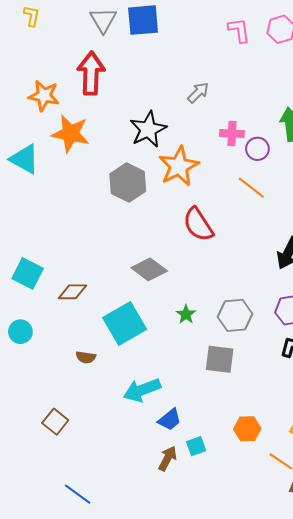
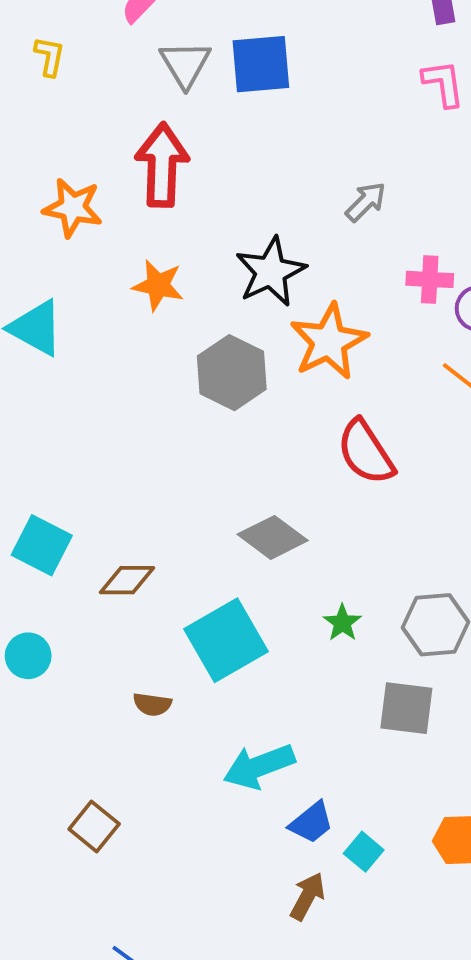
orange star: (70, 134) -> (158, 285), moved, size x0.7
cyan square: (196, 446) -> (364, 852), moved, turned -30

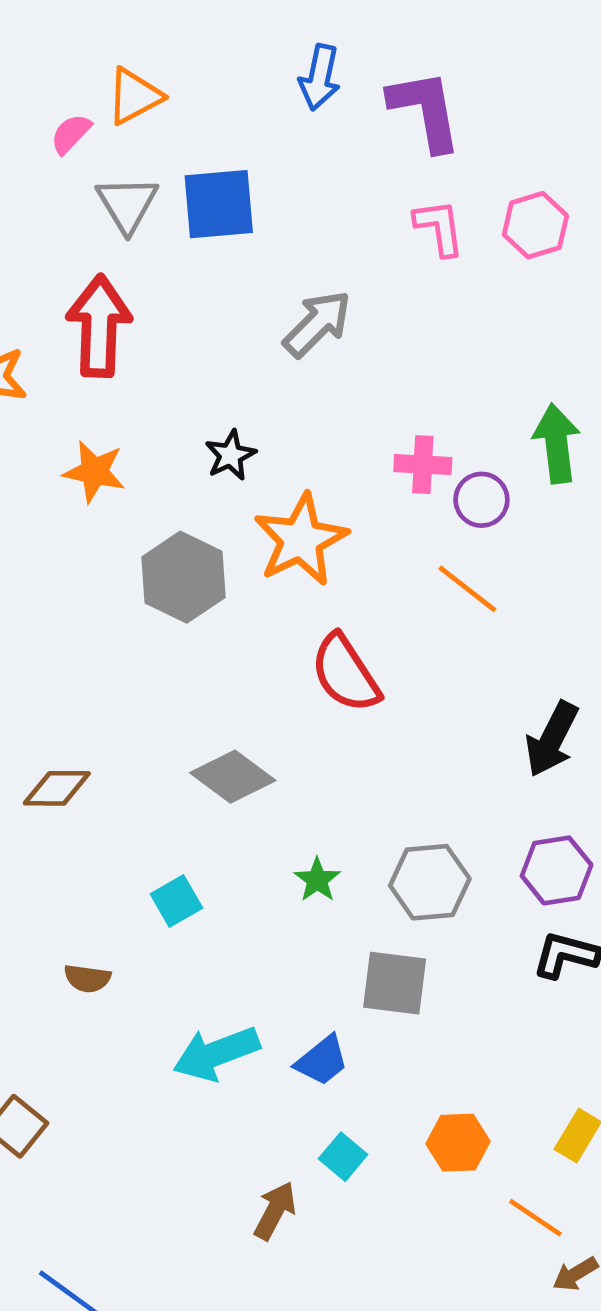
gray arrow: (366, 202) -> (317, 324), moved, size x1.4
black star: (271, 272) -> (230, 455), size x0.6
brown diamond: (127, 580) -> (57, 788), moved
cyan square: (226, 640) -> (176, 901), size x0.5
blue trapezoid: (311, 823) -> (322, 1061), moved

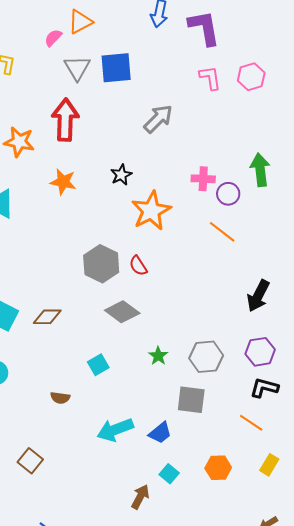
gray hexagon: (183, 577) -> (101, 264), moved
red semicircle: (345, 673) -> (138, 266), moved, size x0.6
orange line: (535, 1218) -> (251, 423), moved

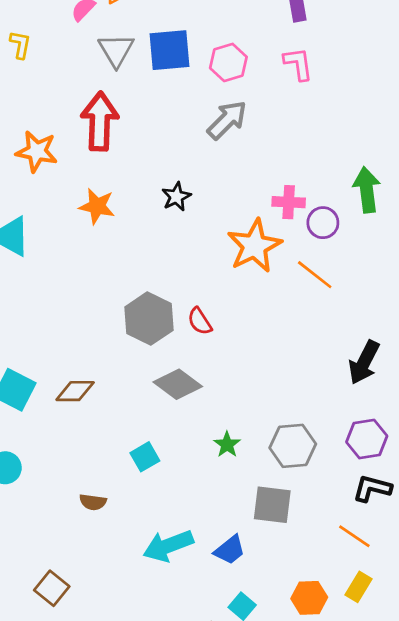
pink hexagon: (251, 77) -> (228, 62), moved
orange star: (151, 211) -> (254, 246), moved
yellow rectangle: (269, 465) -> (359, 587), moved

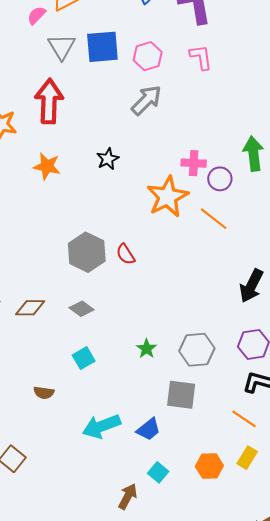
gray diamond: (178, 384) -> (82, 309), moved, size x0.7

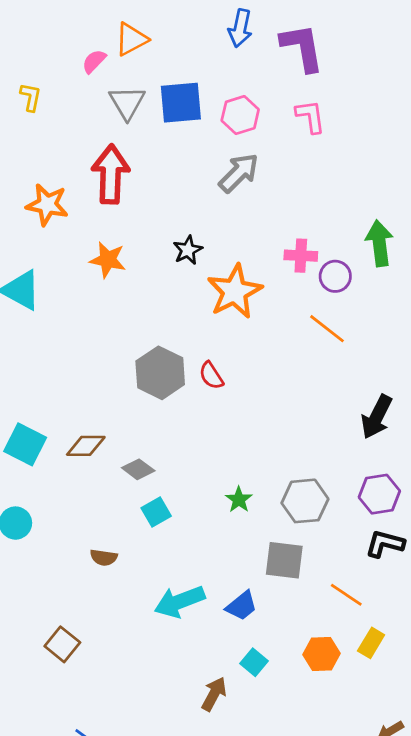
orange star: (167, 197) -> (235, 291), moved
gray diamond: (82, 309) -> (138, 469), moved
orange line: (244, 419) -> (346, 595), moved

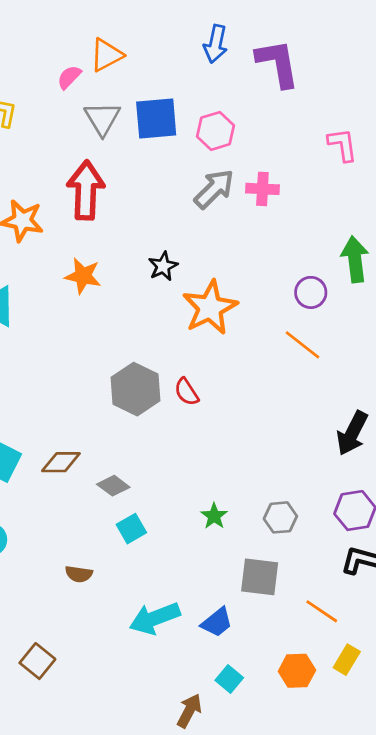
pink L-shape: (310, 116) -> (343, 145), moved
pink cross: (301, 256) -> (262, 189), moved
gray hexagon: (305, 501) -> (280, 517), size x0.7

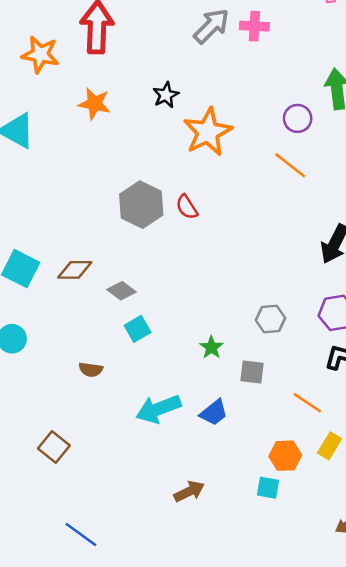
green star: (214, 516) -> (211, 347), moved
gray square: (260, 577) -> (252, 372), size x0.7
cyan square: (229, 679) -> (268, 488), moved, turned -30
brown arrow: (189, 711) -> (189, 491), turned 36

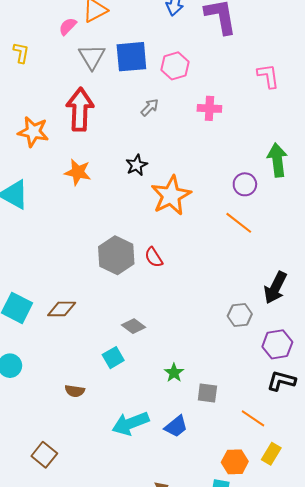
gray arrow: (211, 26) -> (150, 107), moved, size x0.6
gray diamond: (122, 291) -> (133, 326), moved
gray hexagon: (270, 319) -> (240, 315), moved

